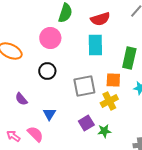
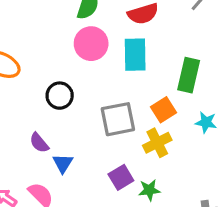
pink circle: (50, 38) -> (91, 44), moved
orange square: (113, 80) -> (163, 110), turned -35
purple semicircle: (21, 99) -> (39, 143), moved

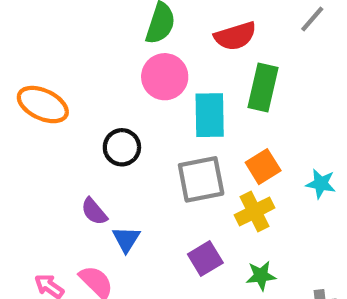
cyan rectangle: (135, 55) -> (210, 115), moved
green rectangle: (189, 75) -> (263, 87), moved
green star: (149, 190) -> (261, 276), moved

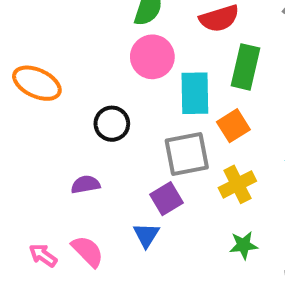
orange square: (263, 167) -> (233, 126), moved
purple semicircle: (94, 211) -> (86, 184), turned 120
blue triangle: (126, 239) -> (146, 235), moved
purple square: (205, 259) -> (167, 199), moved

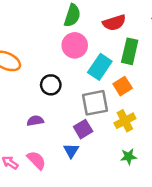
cyan rectangle: (195, 93) -> (100, 67), turned 35

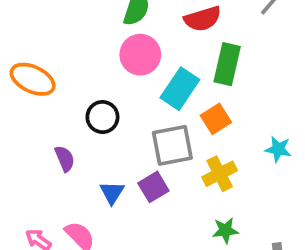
purple semicircle: (35, 121) -> (65, 159), moved, turned 77
blue triangle: (71, 151) -> (112, 193), moved

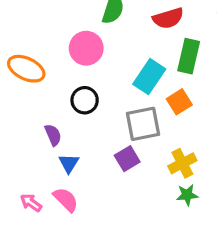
pink circle: (140, 55) -> (86, 48), moved
yellow cross: (220, 174) -> (182, 163), moved
blue triangle: (112, 193) -> (69, 163), moved

